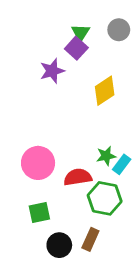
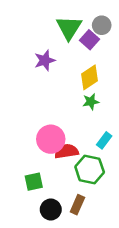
green triangle: (81, 33) -> (69, 28), size x1.6
purple square: (76, 48) -> (90, 40), moved
green star: (106, 156) -> (91, 102), moved
pink circle: (38, 163) -> (51, 139), moved

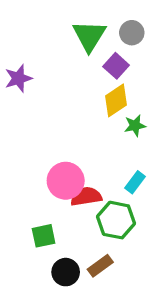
purple square: (90, 40) -> (116, 66), moved
purple star: (45, 60) -> (18, 78), moved
green star: (91, 102) -> (135, 126), moved
brown rectangle: (77, 205) -> (100, 266), turned 30

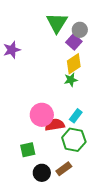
gray circle: (132, 33) -> (80, 30), moved
green star: (135, 126) -> (71, 80), moved
cyan rectangle: (135, 182) -> (76, 116), moved

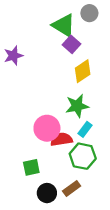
green triangle: (57, 23) -> (64, 25), turned -30
gray circle: (80, 30) -> (89, 13), moved
purple square: (74, 42) -> (72, 44), moved
green star: (71, 80) -> (77, 106), moved, size x1.5

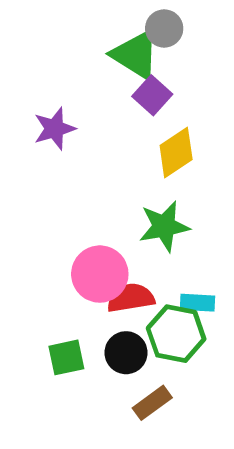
gray circle: (89, 13) -> (164, 28), moved
purple star: (13, 56) -> (54, 129), moved
cyan rectangle: (85, 129) -> (198, 303), moved, turned 56
black circle: (47, 193) -> (126, 353), moved

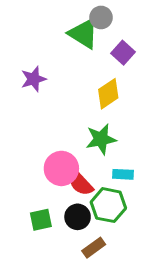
purple square: (152, 95) -> (123, 53), moved
red semicircle: (131, 298) -> (80, 183), turned -124
cyan rectangle: (198, 303) -> (123, 174), moved

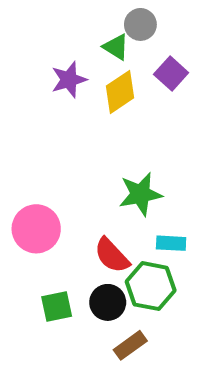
green triangle: (83, 34) -> (116, 47), size x0.6
purple star: (34, 79) -> (69, 80), moved
yellow diamond: (108, 94) -> (120, 92), moved
pink circle: (61, 168) -> (36, 229), moved

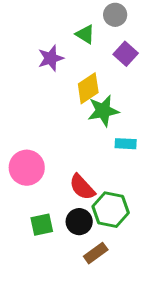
gray circle: (140, 24) -> (115, 15), moved
yellow diamond: (120, 92) -> (88, 88), moved
green star: (140, 194) -> (103, 111), moved
cyan rectangle: (171, 243) -> (126, 144), moved

